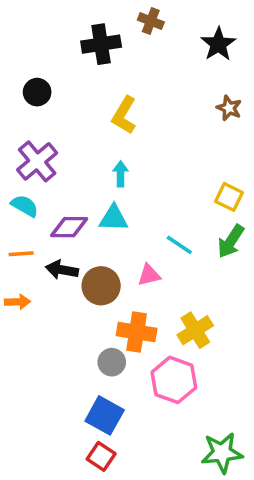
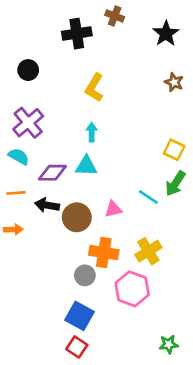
cyan line: (179, 245) -> (148, 197), moved
green star: (222, 453) -> (169, 344), size x0.6

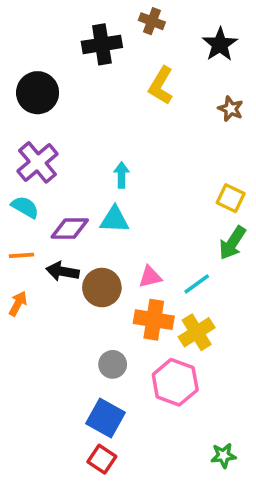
black circle: (28, 70) -> (38, 93), size x1.5
yellow L-shape: (94, 88) -> (161, 86), moved
cyan line: (148, 197) -> (197, 284), moved, turned -70
orange arrow: (13, 229) -> (18, 304), turned -60
orange cross: (104, 252) -> (154, 320), moved

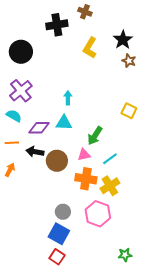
black star: (220, 44) -> (123, 40), moved
green arrow: (232, 243) -> (95, 136), moved
gray circle: (113, 364) -> (63, 212), moved

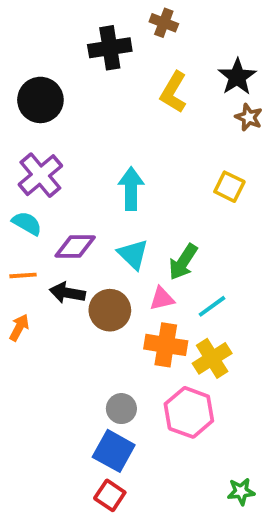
cyan arrow: (68, 98) -> (131, 189), size x1.5
yellow square: (129, 111) -> (229, 187), moved
cyan triangle: (64, 123) -> (133, 254), moved, turned 42

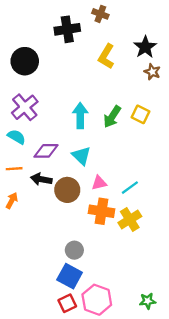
green arrow: (183, 262) -> (112, 117), moved
pink hexagon: (189, 412) -> (97, 300), moved
red square: (110, 495) -> (67, 303), turned 30

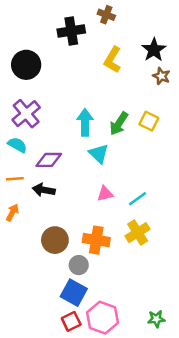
cyan triangle: (81, 156) -> (99, 154), moved
brown circle: (67, 190) -> (55, 240), moved
orange cross: (102, 211) -> (96, 240), moved

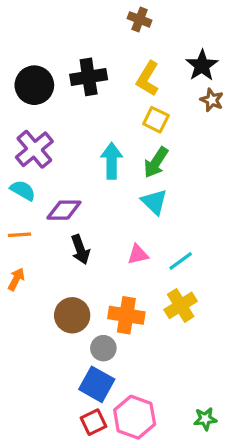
black cross: (71, 31) -> (89, 77), moved
yellow square: (149, 121) -> (156, 120), moved
cyan triangle: (99, 154) -> (154, 202), moved
black arrow: (44, 190) -> (80, 250), moved, turned -120

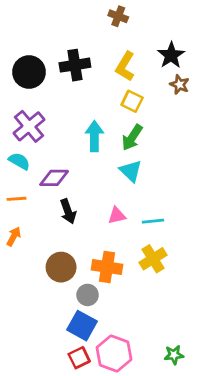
cyan line: (181, 261) -> (153, 221), turned 30

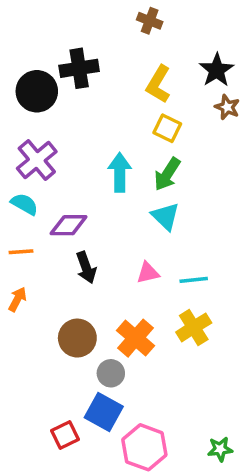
black cross: (75, 65) -> (79, 68), moved
orange cross: (107, 267) -> (136, 338), turned 32
red square: (79, 358) -> (65, 435), moved

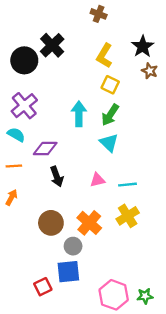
black cross: (79, 68) -> (52, 45), turned -35
blue square: (104, 412) -> (68, 272), turned -35
pink hexagon: (144, 447) -> (114, 295), moved

